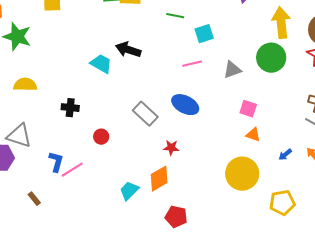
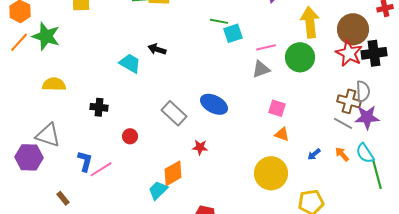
green line: (175, 16) -> (219, 21), moved
black arrow: (128, 50) -> (157, 49), size x0.7
pink line: (192, 64) -> (266, 47), moved
orange diamond: (159, 179) -> (173, 173), moved

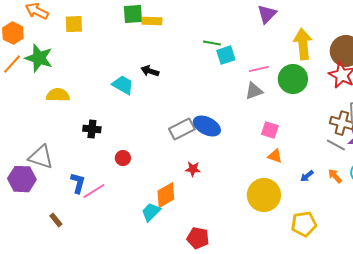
yellow semicircle: (54, 84) -> (58, 95), moved
gray rectangle: (174, 113) -> (182, 129), moved, turned -70

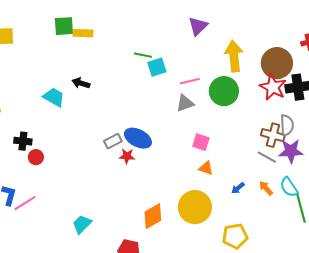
gray rectangle: (182, 129) -> (113, 141), size x0.7
red circle: (123, 158) -> (36, 157), moved
red star: (193, 169) -> (127, 156), moved
orange diamond: (166, 195) -> (153, 216), moved

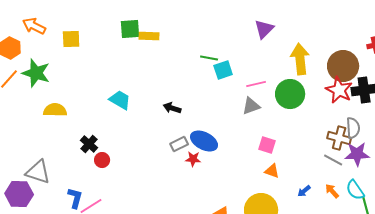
black arrow: (81, 83) -> (172, 108), moved
black cross: (23, 141) -> (89, 144), turned 36

